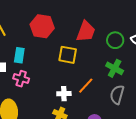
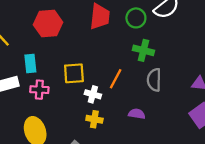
yellow square: (68, 55) -> (74, 73), moved
white cross: (64, 94) -> (93, 94), turned 32

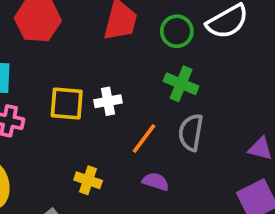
orange line: (116, 79) -> (144, 138), moved
white cross: (93, 94) -> (108, 101), moved, turned -35

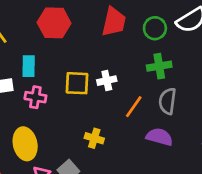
green cross: (181, 84) -> (159, 66), turned -30
purple semicircle: (156, 182) -> (159, 137), moved, size x1.4

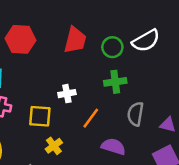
yellow square: (77, 83) -> (40, 116), moved
gray semicircle: (167, 101) -> (135, 114), moved
yellow cross: (94, 138) -> (54, 146), turned 35

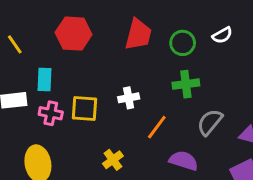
white semicircle: (146, 41) -> (222, 35), size x0.6
gray semicircle: (135, 114) -> (210, 122), turned 30
yellow square: (40, 116) -> (85, 109), moved

